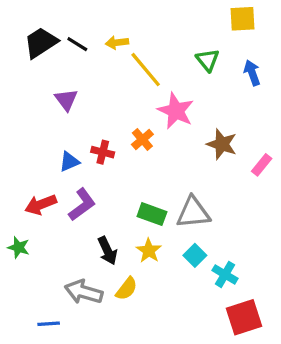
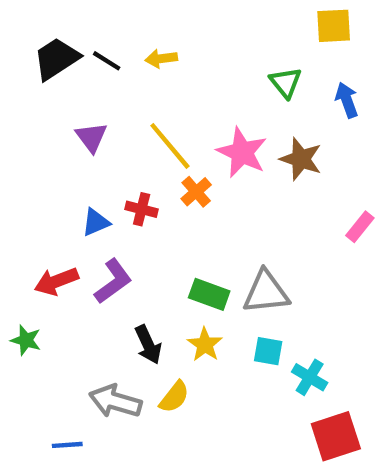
yellow line: (146, 70) -> (170, 146), moved
brown star: (222, 144) -> (301, 159), moved
cyan square: (195, 255) -> (268, 351), turned -35

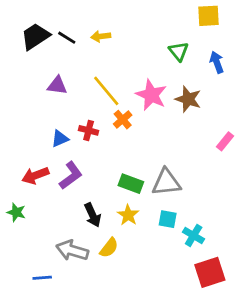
purple triangle: (91, 137) -> (57, 85), turned -45

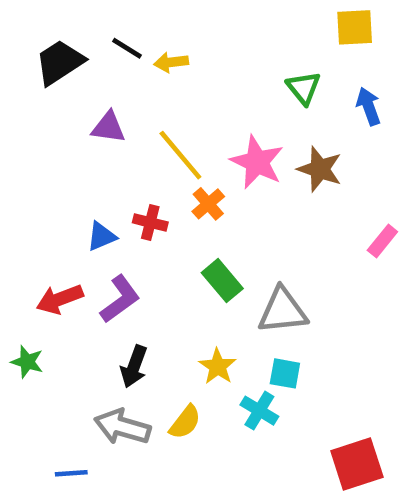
black line: (67, 38) -> (127, 48), moved
purple triangle: (57, 85) -> (108, 127), moved
green rectangle: (131, 184) -> (222, 281), moved, turned 30
black arrow: (93, 215) -> (134, 366), moved, turned 45
cyan cross: (194, 235) -> (259, 411), moved

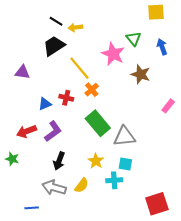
black trapezoid: (60, 62) -> (54, 46), moved
purple triangle: (108, 127) -> (22, 72), moved
pink star: (257, 162) -> (113, 54), moved
green rectangle: (222, 281) -> (98, 123), size x1.4
cyan cross: (259, 411) -> (114, 180), turned -35

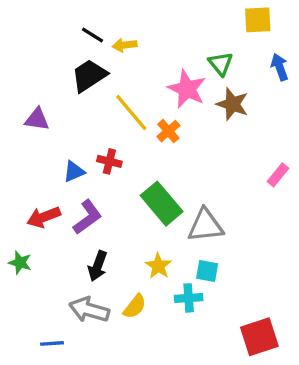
blue arrow: (162, 47) -> (280, 67), moved
brown star: (141, 74) -> (232, 104), moved
orange cross: (92, 90) -> (168, 131), moved

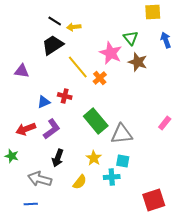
pink rectangle: (278, 175) -> (165, 123), moved
gray arrow: (89, 310) -> (40, 179), moved

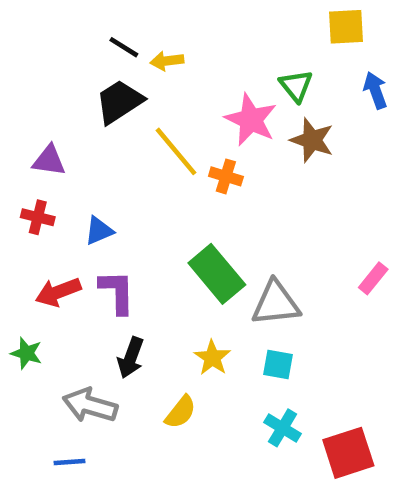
orange cross: (100, 78) -> (226, 176), turned -32
red cross: (65, 96) -> (38, 217), moved
purple L-shape: (52, 129) -> (117, 292), turned -55
cyan cross: (112, 177) -> (283, 428), moved, turned 35

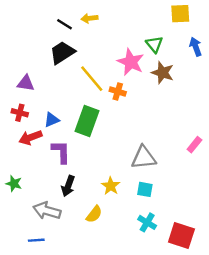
yellow arrow: (167, 61) -> (89, 18), moved
green rectangle: (217, 274) -> (87, 121), moved, turned 60
red arrow: (58, 292) -> (30, 138), moved
red square: (348, 453) -> (181, 235), turned 36

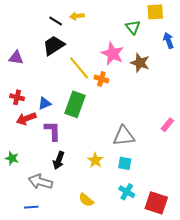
green triangle: (154, 44) -> (133, 27), moved
purple triangle: (26, 83) -> (16, 58), moved
yellow semicircle: (94, 214) -> (86, 200), moved, turned 91

